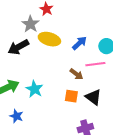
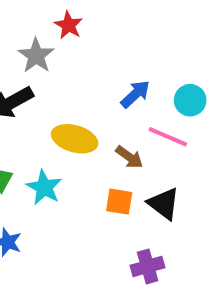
yellow ellipse: (49, 39) -> (75, 139), moved
pink line: (95, 64) -> (168, 137), turned 30

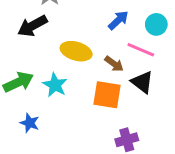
orange square: (119, 202) -> (107, 95), size x1.5
black triangle: (164, 204) -> (142, 82), moved

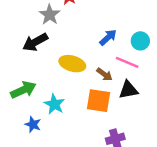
black triangle: (142, 82) -> (128, 90), turned -48
cyan star: (55, 85) -> (54, 104), moved

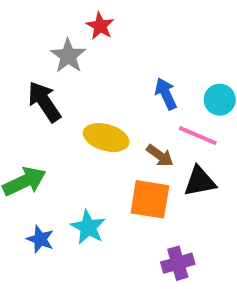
blue arrow: (108, 37) -> (166, 94), turned -72
black arrow: (35, 42) -> (44, 102), turned 85
cyan star: (54, 104) -> (88, 227), moved

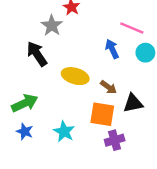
pink line: (198, 136) -> (132, 28), moved
blue star: (40, 239) -> (25, 132), moved
purple cross: (178, 263) -> (115, 140), moved

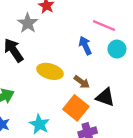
black triangle: (133, 103) -> (105, 97), turned 30
orange square: (102, 114) -> (76, 108), turned 30

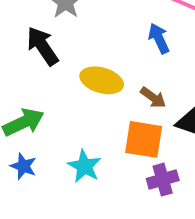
orange square: (76, 108) -> (144, 139), turned -30

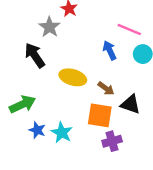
blue star: (23, 166) -> (37, 130), moved

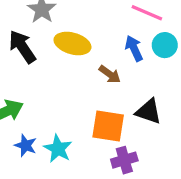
blue arrow: (110, 50) -> (134, 48), moved
yellow ellipse: (73, 77) -> (72, 43), moved
brown arrow: (106, 88) -> (110, 74), moved

